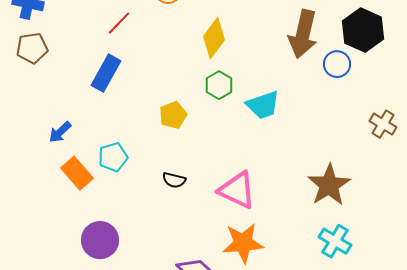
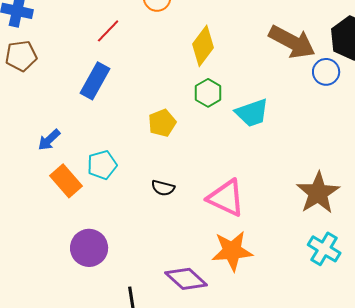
brown arrow: (303, 34) -> (292, 42), turned -75

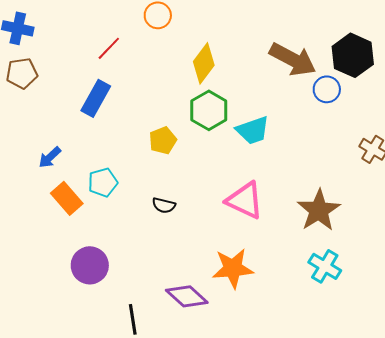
green hexagon: (208, 93) -> (209, 110), size x1.4
pink triangle: (226, 198) -> (245, 200), moved

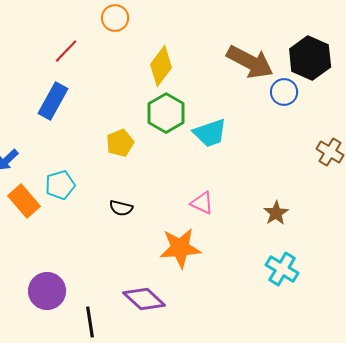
pink triangle: (245, 200) -> (202, 203), size x0.6
brown star: (319, 210) -> (276, 213), size x0.6
purple circle: (90, 265) -> (47, 291), moved
orange star: (233, 268) -> (180, 248), moved

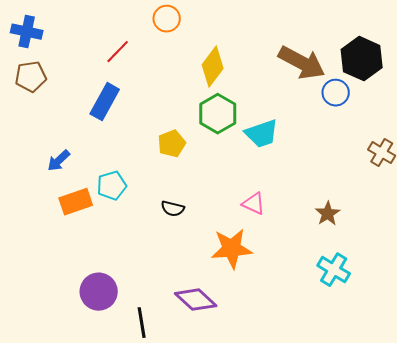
orange rectangle: (24, 201) -> (76, 202), turned -68

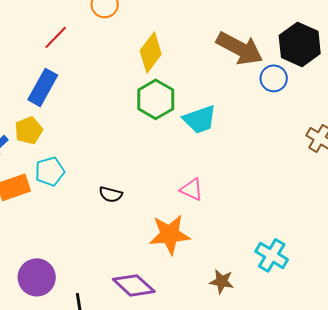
yellow pentagon: (172, 144) -> (29, 130), moved
brown star: (328, 214) -> (222, 281), moved, turned -30

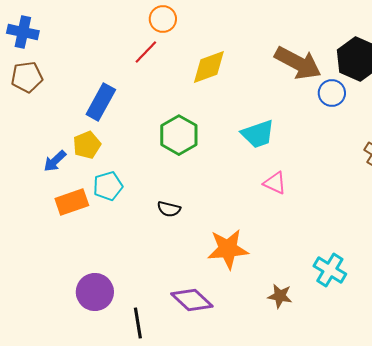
red line: (56, 37) -> (146, 52), moved
yellow diamond: (151, 52) -> (209, 67), turned 33
green hexagon: (156, 99) -> (179, 135), moved
pink triangle: (192, 189) -> (275, 183), moved

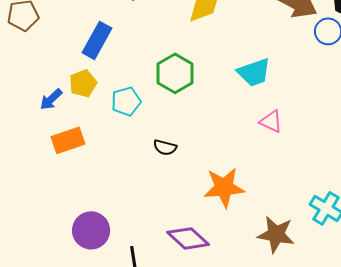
cyan pentagon: (108, 186) -> (126, 101), moved
brown star: (280, 296) -> (276, 234), size x1.5

